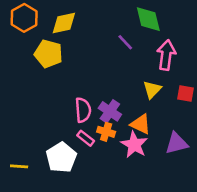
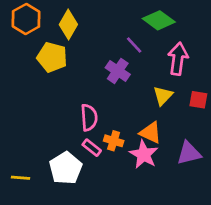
green diamond: (148, 19) -> (159, 20), turned -40
yellow diamond: (64, 23) -> (68, 24), turned -48
purple cross: (110, 111) -> (118, 71), moved

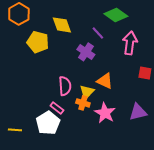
yellow diamond: (68, 24) -> (62, 25), moved, turned -50
yellow triangle: (163, 96) -> (87, 92), moved
orange triangle: (151, 133) -> (105, 81), moved
pink rectangle: (92, 148) -> (57, 108), moved

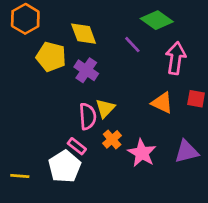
purple cross: (86, 52) -> (86, 70), moved
orange triangle: (105, 81) -> (162, 103), moved
yellow triangle: (87, 92) -> (105, 108), moved
orange cross: (83, 103) -> (112, 139), turned 32

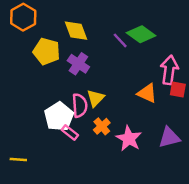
green diamond: (157, 20) -> (141, 34), moved
pink arrow: (176, 58) -> (169, 70), moved
white pentagon: (65, 167) -> (59, 117), moved

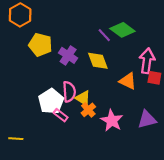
yellow diamond: (76, 31) -> (98, 61), moved
yellow triangle: (96, 98) -> (83, 98), moved, turned -42

